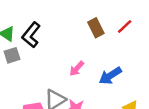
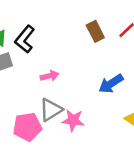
pink arrow: (77, 69) -> (50, 76), moved, turned -147

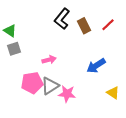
black L-shape: (25, 39) -> (62, 19), moved
pink pentagon: (27, 127) -> (32, 83), moved

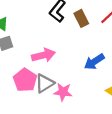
pink arrow: (49, 60) -> (43, 55), size x1.5
pink pentagon: (32, 83) -> (25, 80), turned -30

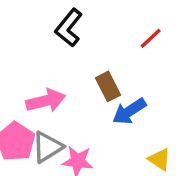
brown rectangle: (81, 18) -> (108, 86), moved

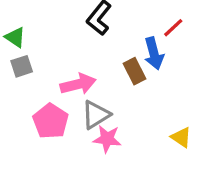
blue arrow: (129, 111) -> (154, 53), moved, turned -72
gray triangle: (47, 147) -> (96, 115), moved

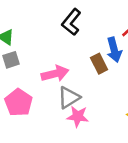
pink pentagon: (51, 121) -> (19, 103), moved

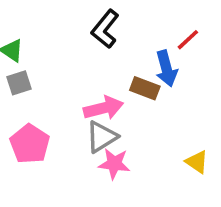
brown rectangle: (99, 64) -> (145, 88), turned -42
pink arrow: (55, 74) -> (103, 108), moved

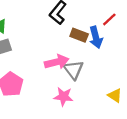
brown rectangle: (145, 88) -> (79, 35), moved
gray triangle: (102, 137) -> (73, 70), moved, turned -35

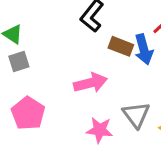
gray triangle: (73, 70) -> (136, 115), moved

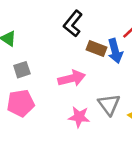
gray square: (19, 62) -> (22, 70), moved
pink pentagon: (28, 113) -> (21, 103), turned 30

